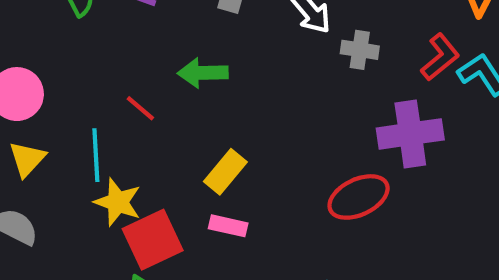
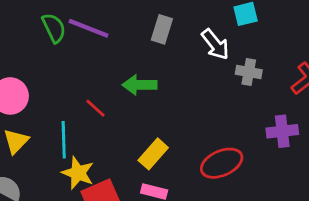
purple cross: (410, 134) -> (282, 131), size x0.7
red ellipse: (359, 197) -> (222, 163), moved

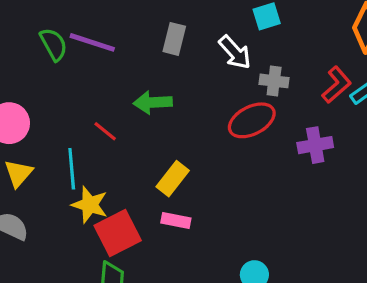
red ellipse: (222, 163) -> (252, 120), moved

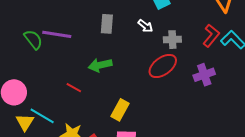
white arrow: (235, 52) -> (145, 26), size x0.7
cyan line: (72, 169) -> (42, 116), moved, turned -45

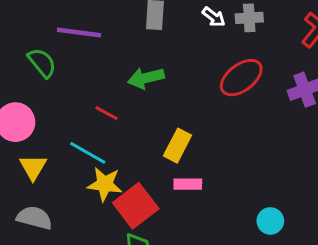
green semicircle: (33, 39) -> (42, 63), moved
gray cross: (172, 40) -> (249, 18), moved
cyan line: (42, 116) -> (88, 153), moved

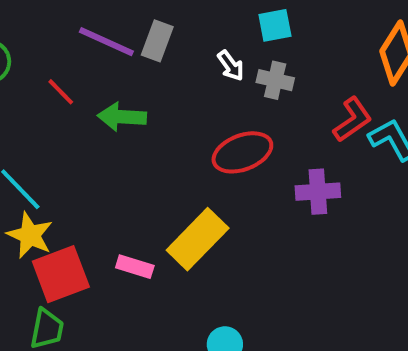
purple line: (79, 33) -> (106, 42), moved
red line: (106, 113) -> (61, 92), moved
yellow rectangle: (177, 146) -> (198, 239), moved, size x1.4

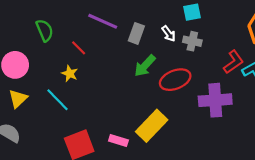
gray rectangle: (157, 41) -> (136, 33), moved
green arrow: (122, 117) -> (145, 66), moved, turned -50
purple cross: (318, 192) -> (215, 100), size x1.4
yellow star: (30, 235) -> (70, 74), moved, size x0.7

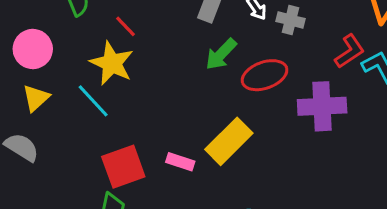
yellow star: (70, 74) -> (112, 63), size x1.8

